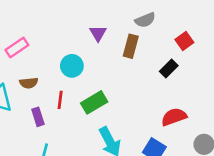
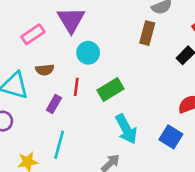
purple triangle: (98, 33) -> (71, 20), moved, size x1.6
purple rectangle: (38, 117) -> (54, 104), turned 48

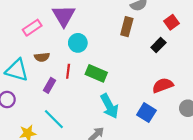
green rectangle: (110, 90) -> (96, 73), turned 54
cyan line: (59, 145) -> (54, 119), turned -60

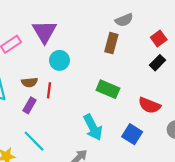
black rectangle: (158, 45) -> (158, 63), moved
brown semicircle: (42, 57) -> (29, 82), moved
green rectangle: (96, 73) -> (108, 89), moved
red semicircle: (163, 85) -> (149, 105), turned -138

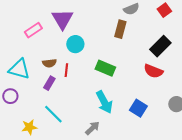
red square: (159, 38) -> (164, 10), moved
black rectangle: (158, 63) -> (160, 46), size x1.5
green rectangle: (108, 89) -> (105, 68), moved
red semicircle: (149, 105) -> (153, 71), moved

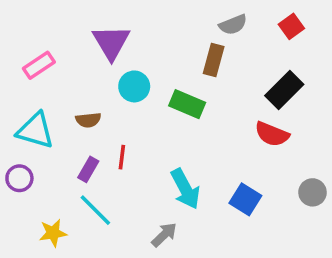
pink rectangle: (33, 30) -> (39, 65), moved
green rectangle: (105, 68) -> (187, 104), moved
red line: (66, 70) -> (122, 157), moved
purple rectangle: (49, 83) -> (88, 169), moved

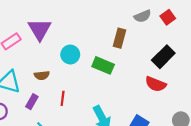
gray semicircle: (233, 25) -> (142, 16), moved
purple triangle: (111, 42) -> (40, 29), moved
purple rectangle: (88, 169) -> (32, 102), moved

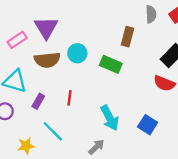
gray semicircle: (142, 16) -> (151, 14), turned -70
brown semicircle: (42, 75) -> (47, 60), moved, size x1.6

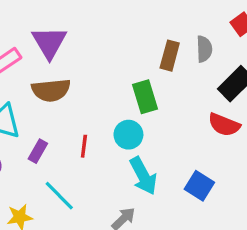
gray semicircle: (151, 14) -> (204, 49), moved
cyan circle: (77, 53) -> (128, 135), moved
green rectangle: (111, 64) -> (145, 97), turned 50

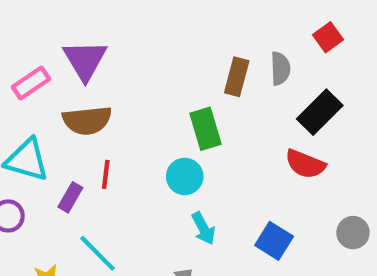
red line: (84, 146) -> (106, 174), moved
cyan arrow: (143, 176) -> (203, 228), size x0.7

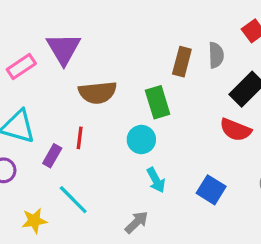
brown semicircle: (87, 120) -> (98, 92), moved

